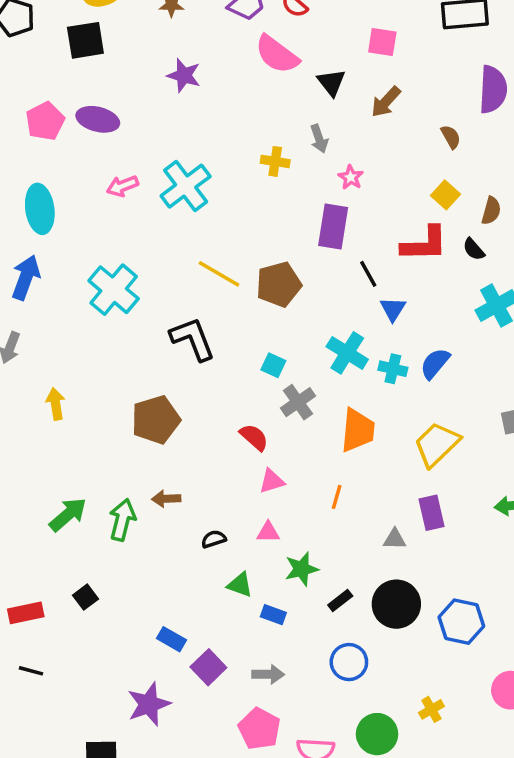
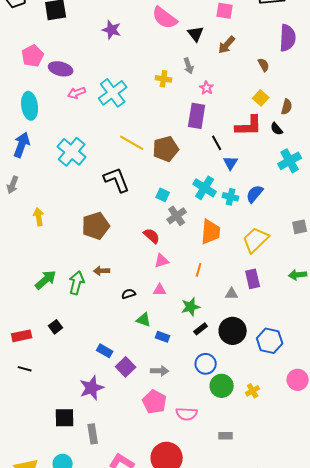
purple ellipse: (98, 119) -> (61, 69), moved
green star: (302, 569) -> (191, 307), moved
green circle: (377, 734) -> (222, 386), moved

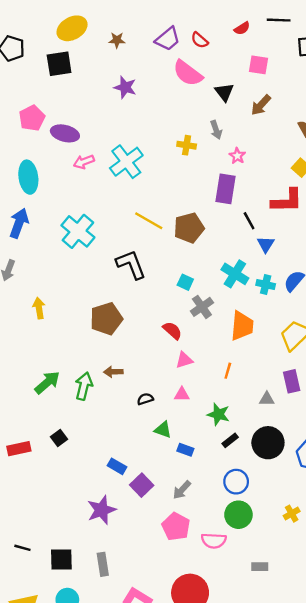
green star: (191, 307) -> (218, 414), turned 30
black line: (25, 369) -> (22, 548), moved
gray arrow: (160, 371) -> (182, 490), turned 132
green circle: (222, 386) -> (238, 515), moved
black square: (65, 418) -> (61, 560), moved

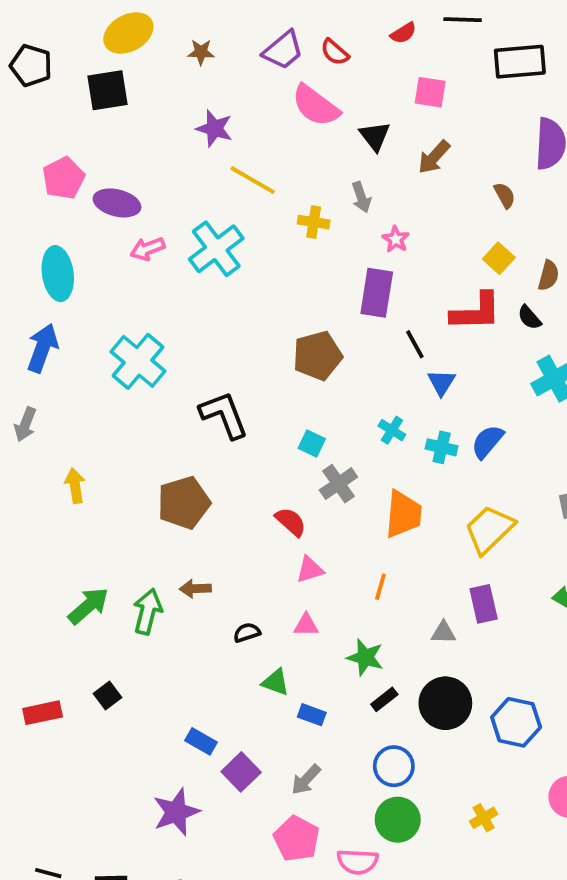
yellow line: (149, 221) -> (253, 180), moved
cyan cross: (235, 274) -> (392, 430), size x0.6

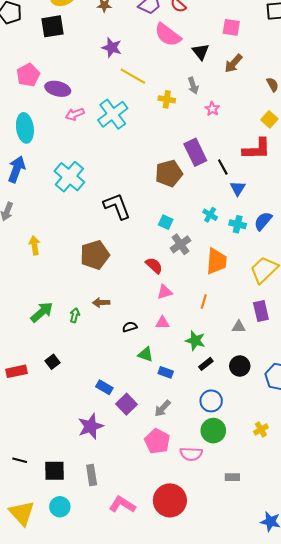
purple rectangle: (377, 293) -> (195, 152), moved, turned -35
green arrow: (148, 612) -> (75, 315), size x0.6
black circle: (445, 703) -> (240, 366), size x0.7

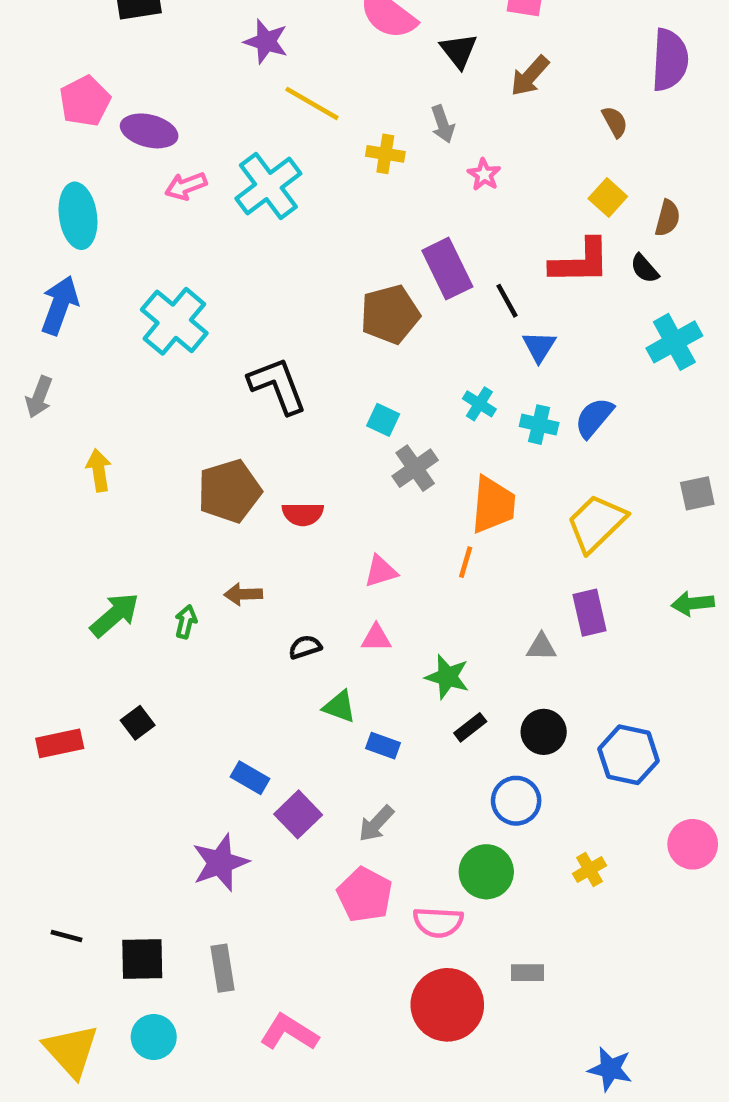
red semicircle: (154, 265) -> (303, 514), moved, turned 138
orange line: (204, 301) -> (466, 562), moved
blue circle: (211, 401) -> (516, 801), moved
red circle: (170, 500) -> (447, 1005), moved

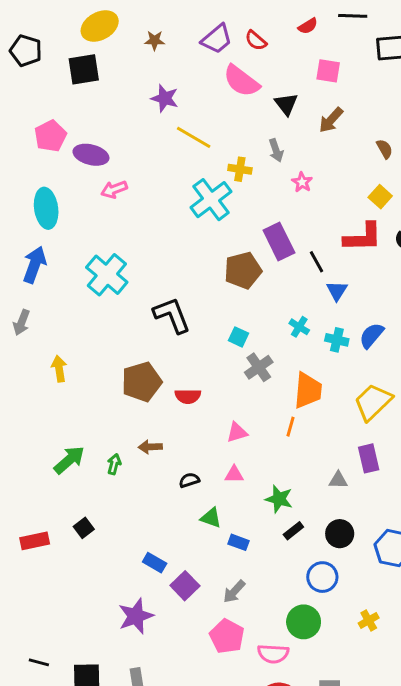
cyan cross: (268, 186) -> (211, 200), moved

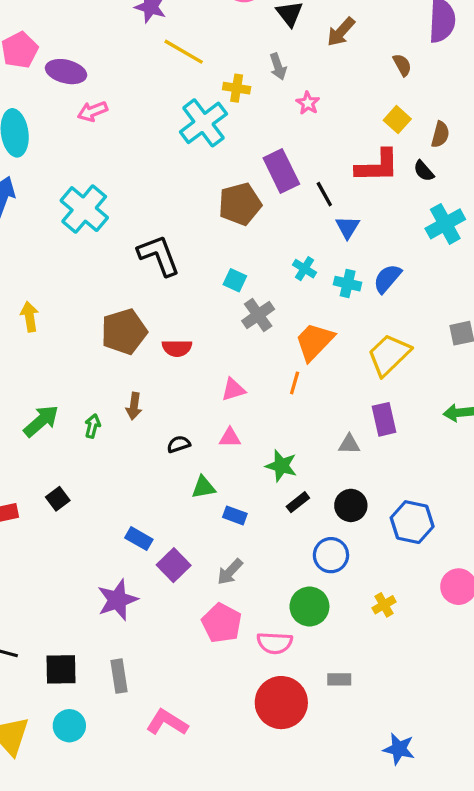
orange trapezoid: (308, 390) -> (314, 342), turned -141
brown arrow: (150, 447) -> (134, 406), turned -80
green triangle: (211, 518) -> (203, 487), turned -30

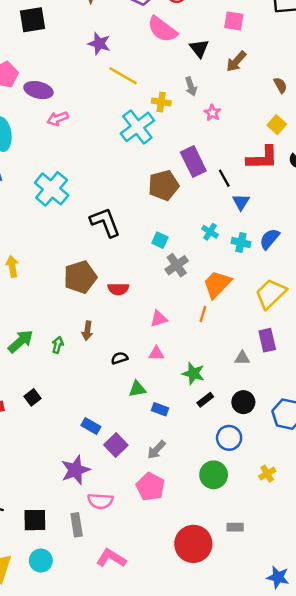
pink semicircle: (275, 643) -> (100, 501), moved

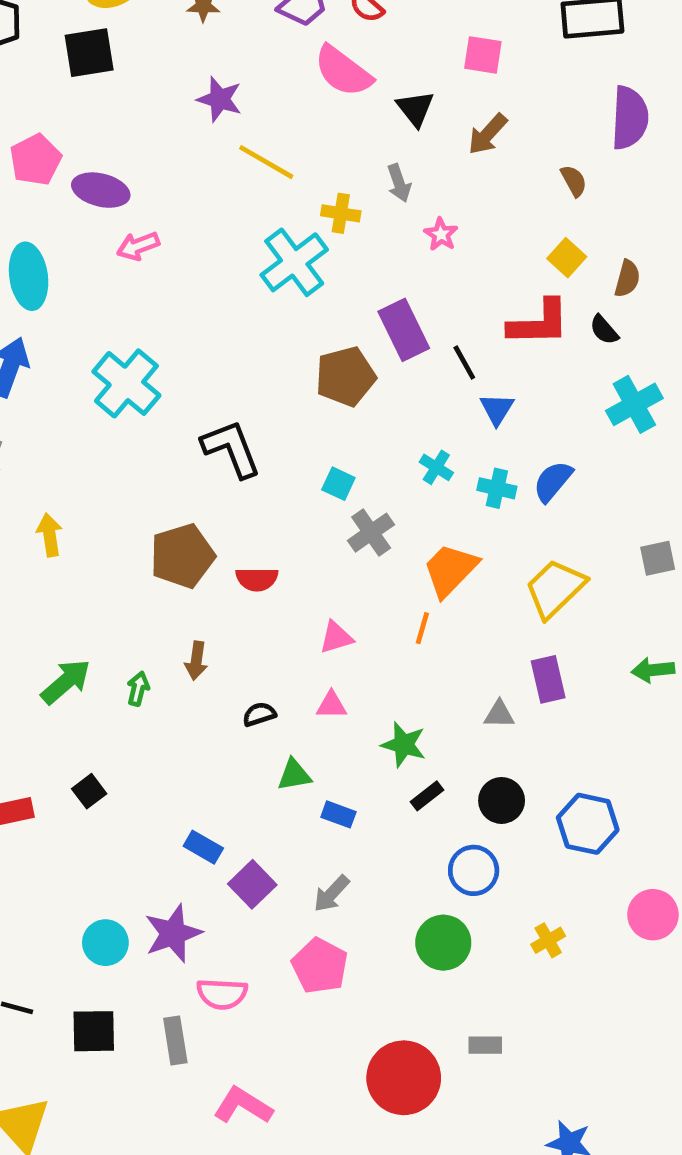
cyan circle: (41, 561) -> (105, 943), moved

